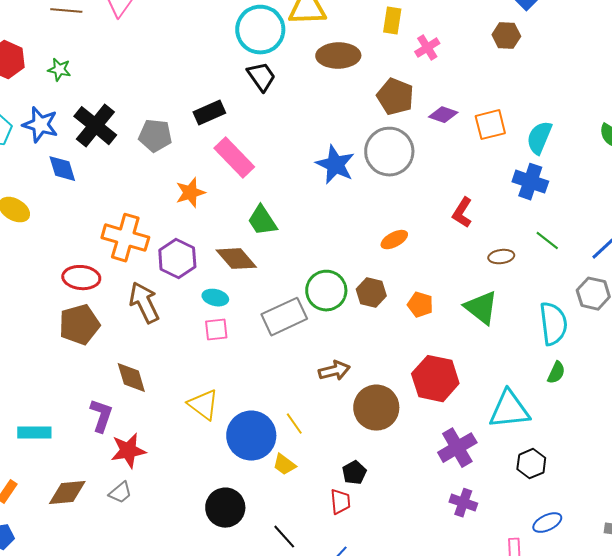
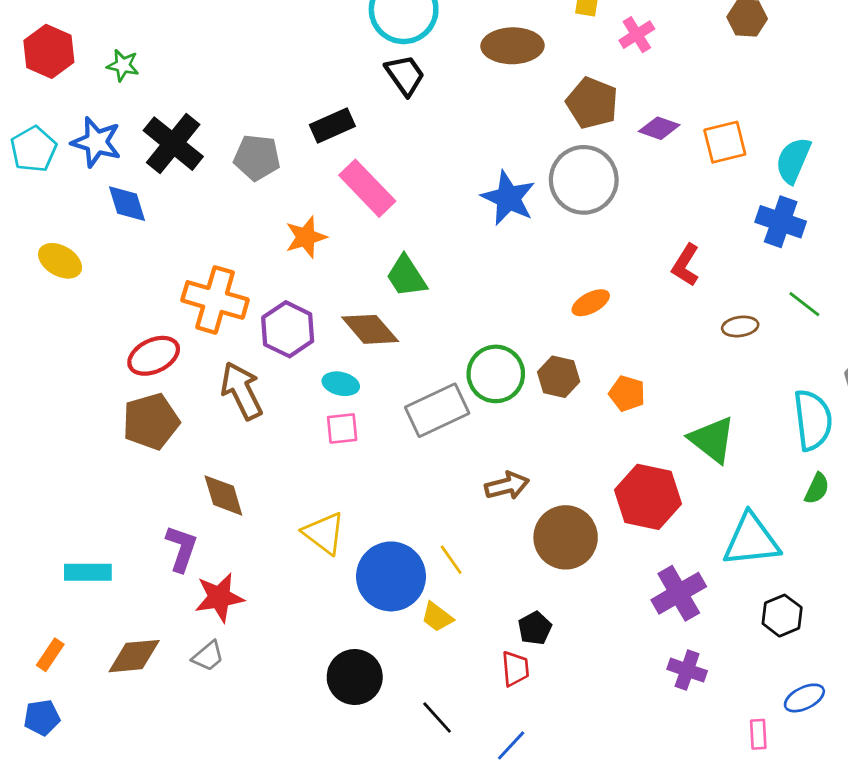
red ellipse: (81, 278) -> (154, 356), turned -30
green triangle: (481, 308) -> (712, 440), moved

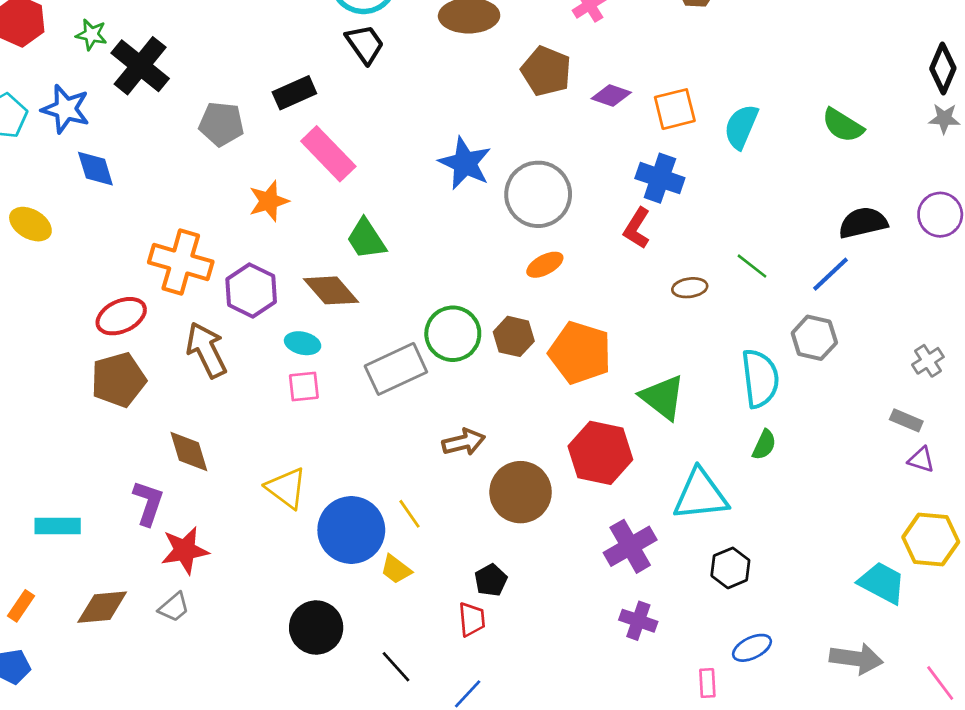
black cross: (173, 144) -> (140, 66), moved
gray circle: (584, 180) -> (538, 194), moved
blue cross: (781, 222) -> (660, 178), moved
orange pentagon: (627, 394) -> (580, 353), size x1.8

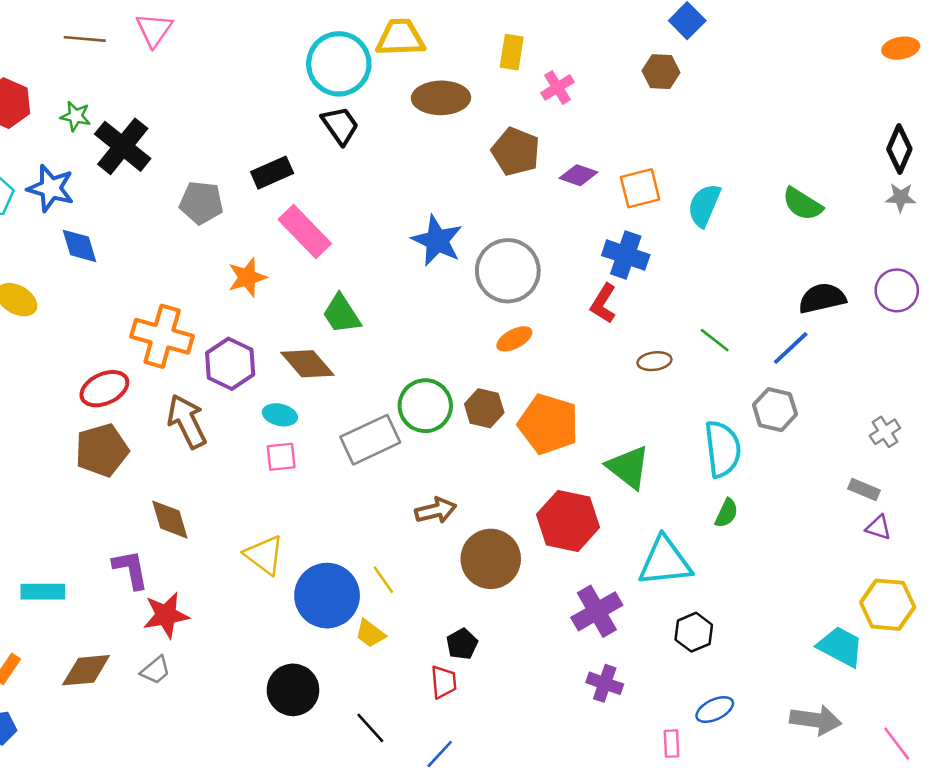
purple L-shape: (148, 503) -> (131, 569), turned -30

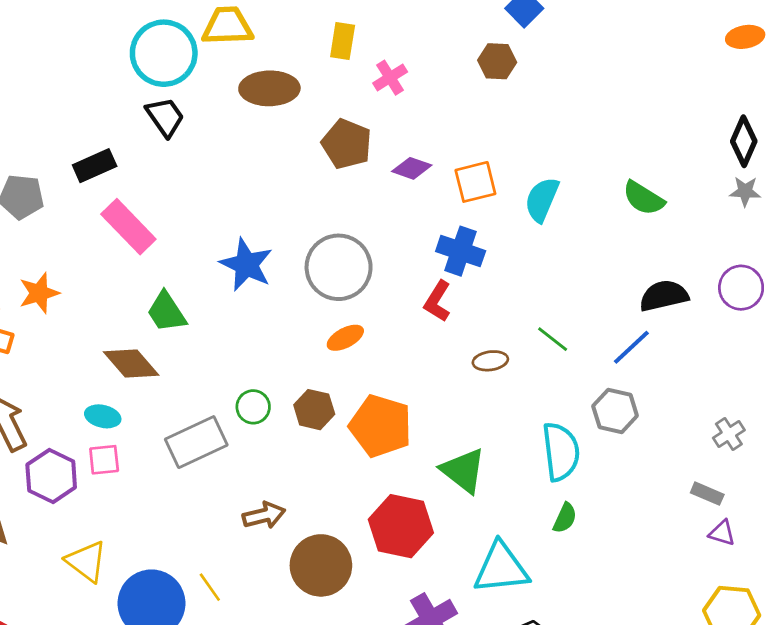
blue star: (437, 241) -> (246, 265), moved
orange star: (247, 277) -> (39, 293), moved
purple hexagon: (230, 364) -> (51, 476), moved
green circle: (425, 406) -> (253, 407), size x0.6

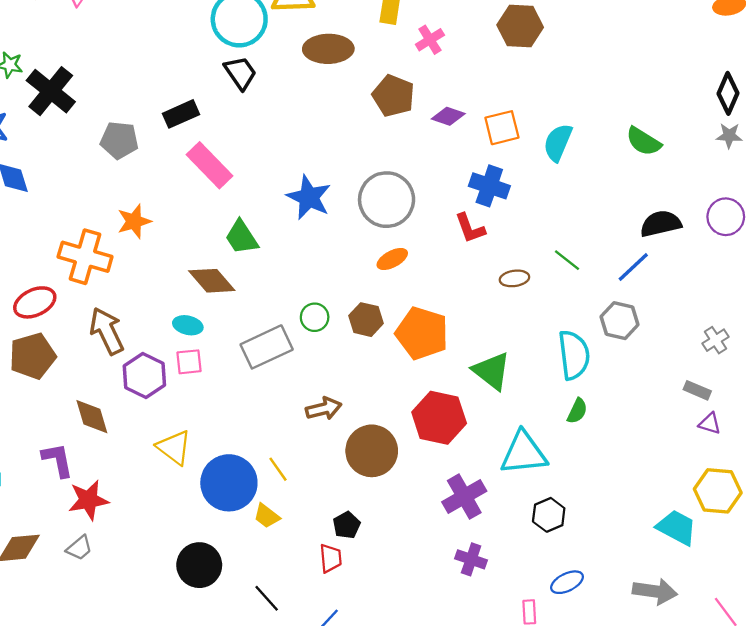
brown hexagon: (497, 61) -> (520, 26), size x1.4
red L-shape: (437, 301) -> (470, 228), turned -52

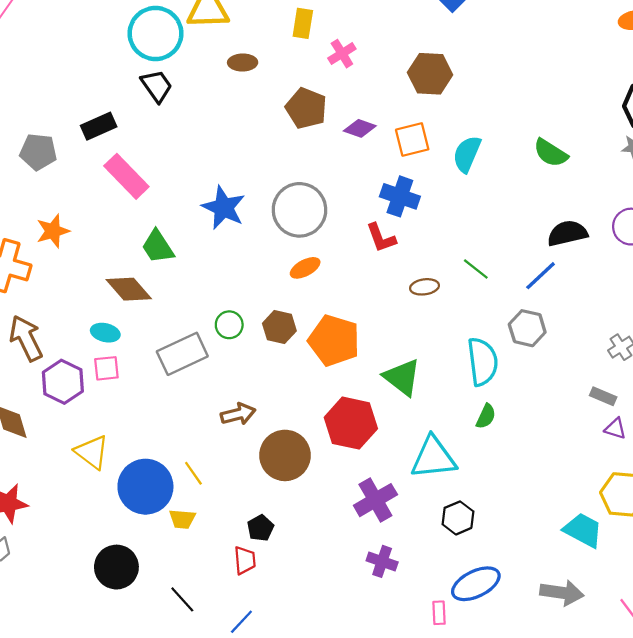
brown hexagon: (520, 26) -> (430, 74), moved
brown ellipse: (328, 49) -> (243, 62), size x0.6
yellow trapezoid: (267, 516) -> (182, 519), turned -32
blue ellipse: (567, 582) -> (476, 584), size x1.5

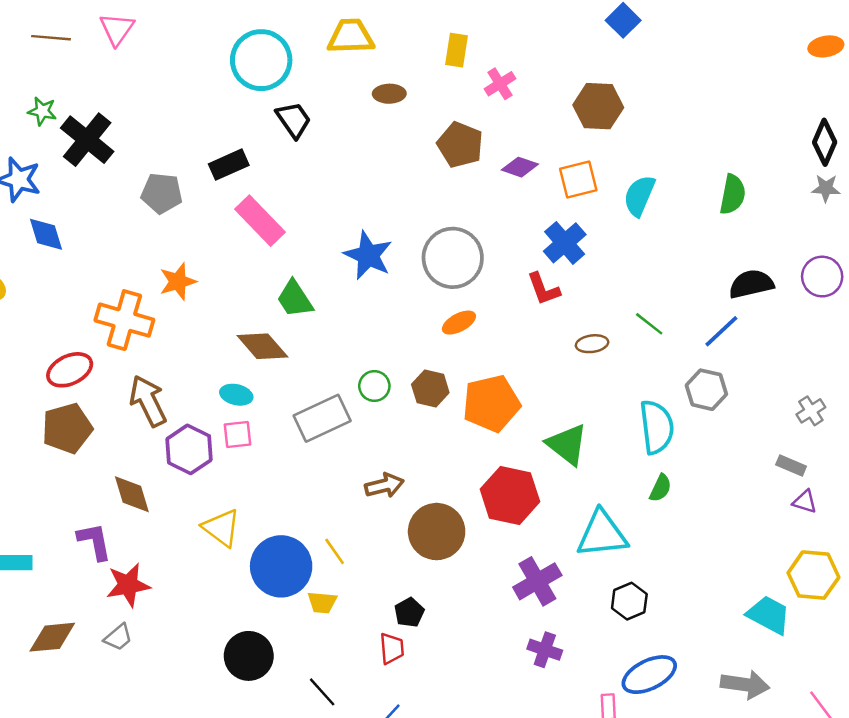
cyan circle: (155, 33) -> (261, 60), moved
green semicircle: (551, 153) -> (733, 194), turned -111
blue cross: (400, 196) -> (565, 243), turned 30
orange pentagon: (334, 340) -> (491, 403), turned -30

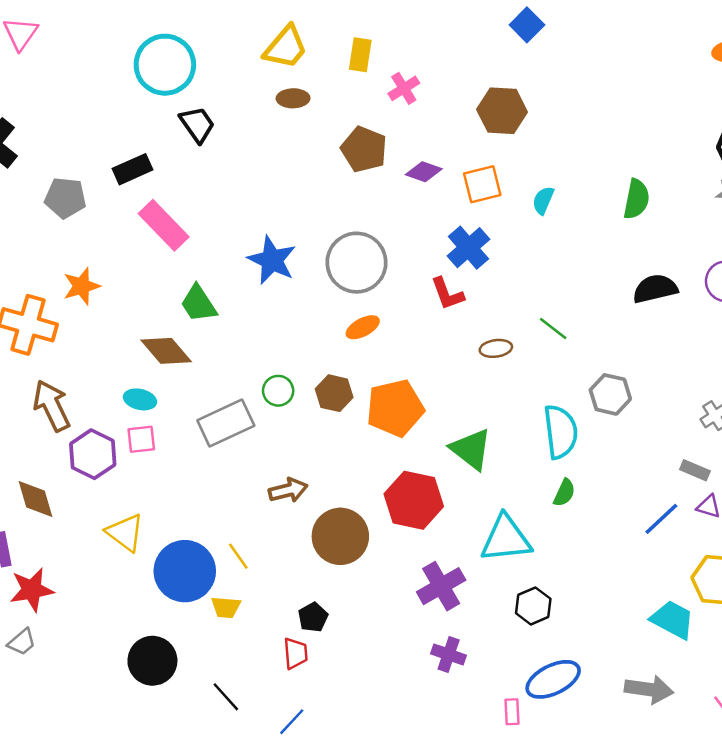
yellow trapezoid: (351, 36) -> (286, 47), moved, turned 132
cyan semicircle: (639, 196) -> (543, 200), size x0.7
blue line: (721, 331) -> (661, 519), moved

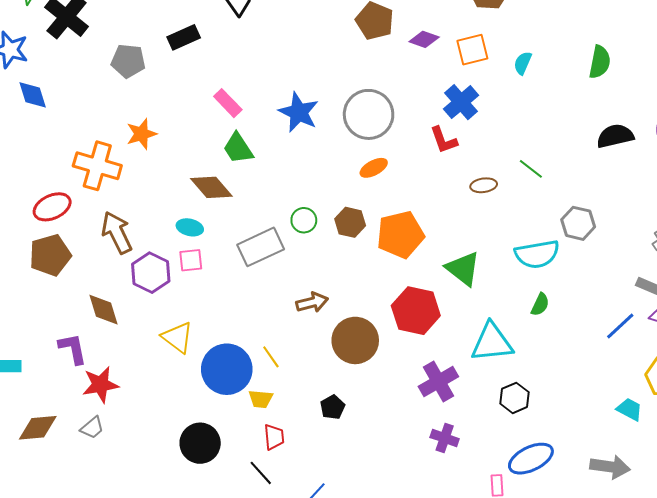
pink rectangle: (164, 225) -> (228, 103), moved, size x0.7
cyan semicircle: (561, 432) -> (537, 254), turned 87
cyan trapezoid: (673, 620) -> (630, 409), size x0.7
red trapezoid: (296, 653) -> (274, 437), moved

